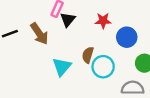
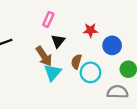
black triangle: (68, 19) -> (58, 41), moved
brown arrow: (39, 34) -> (44, 56), moved

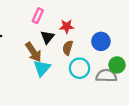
red star: (90, 30) -> (67, 26), moved
brown semicircle: (76, 62) -> (68, 48), moved
gray semicircle: (117, 92) -> (106, 76), moved

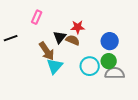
pink rectangle: (38, 16) -> (37, 17), moved
brown semicircle: (68, 48) -> (73, 40), moved, turned 96
green circle: (117, 65) -> (109, 61), moved

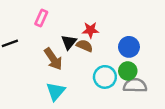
cyan triangle: (55, 66) -> (56, 91), moved

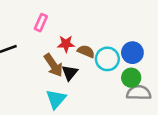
red star: (90, 30) -> (66, 44), moved
black triangle: (69, 42) -> (70, 73), moved
cyan circle: (105, 77) -> (107, 59), moved

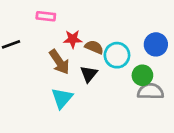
pink rectangle: (41, 23) -> (46, 16), turned 72
blue circle: (132, 53) -> (156, 44), moved
black triangle: (70, 73) -> (89, 74), moved

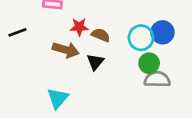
cyan circle: (117, 55) -> (141, 38), moved
brown arrow: (59, 62) -> (66, 50), turned -40
cyan triangle: (62, 98) -> (58, 98), moved

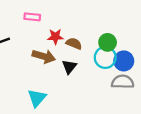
blue circle: (162, 32) -> (124, 61), moved
cyan circle: (141, 38) -> (105, 57), moved
green circle: (149, 63) -> (108, 42), moved

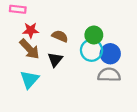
red star: (55, 37) -> (31, 30), moved
brown arrow: (44, 56) -> (29, 49), turned 30
cyan triangle: (37, 98) -> (29, 79), moved

